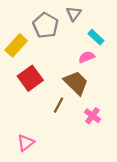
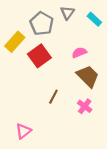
cyan rectangle: (96, 37) -> (94, 19), moved
red square: (30, 78) -> (39, 56), moved
brown trapezoid: (76, 83) -> (88, 76), moved

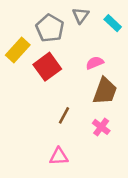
brown trapezoid: (88, 76) -> (105, 91), turned 65
pink triangle: (23, 131) -> (59, 156), moved, turned 35

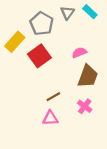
cyan rectangle: (113, 23) -> (90, 12), moved
brown line: (64, 115) -> (53, 97), turned 32
pink triangle: (59, 156) -> (50, 118), moved

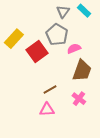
gray pentagon: (42, 24) -> (57, 35), moved

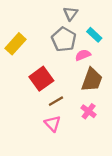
cyan rectangle: (84, 11) -> (94, 35), moved
red square: (37, 52) -> (41, 79), moved
pink triangle: (47, 110) -> (53, 124), turned 49

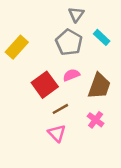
pink semicircle: (83, 55) -> (71, 75), moved

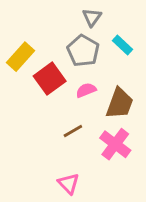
red square: (45, 85) -> (50, 79), moved
pink cross: (96, 120) -> (115, 144), size x1.5
pink triangle: (57, 133) -> (69, 184), moved

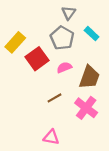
pink triangle: (69, 184) -> (51, 137), turned -35

